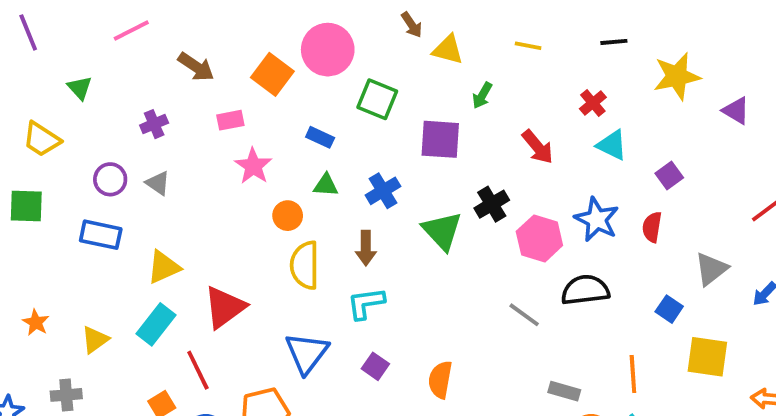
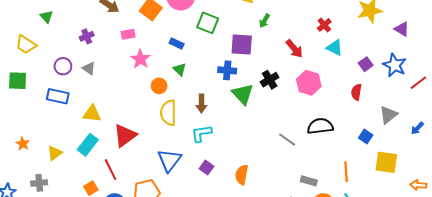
green triangle: (326, 185) -> (180, 69), turned 40
blue cross: (383, 191) -> (227, 70), moved, turned 36
blue star: (597, 219) -> (395, 65), moved
pink hexagon: (539, 238) -> (309, 83), moved
yellow triangle: (164, 267) -> (92, 114), turned 30

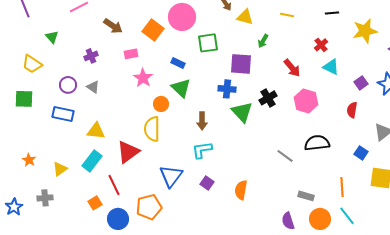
green square: (208, 23) -> (208, 43), turned -30
green triangle: (180, 69) -> (181, 88), size x1.5
yellow semicircle: (168, 113) -> (152, 129), moved

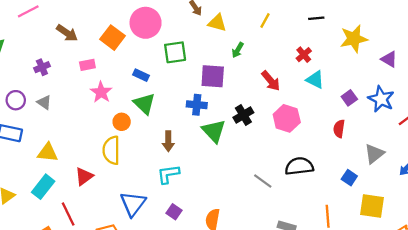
yellow line: (287, 15) -> (265, 20), turned -72
red triangle: (128, 152) -> (84, 176), size x0.7

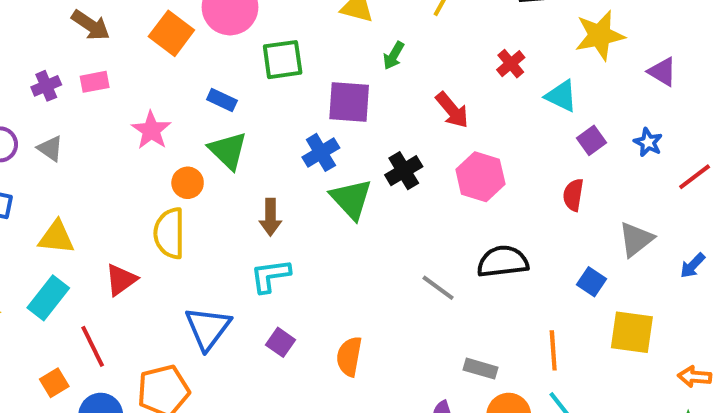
pink rectangle: (87, 65) -> (95, 82), moved
cyan triangle: (315, 80) -> (561, 96), moved
blue star: (381, 99) -> (648, 142), size x0.6
blue cross: (197, 105) -> (321, 152), turned -36

